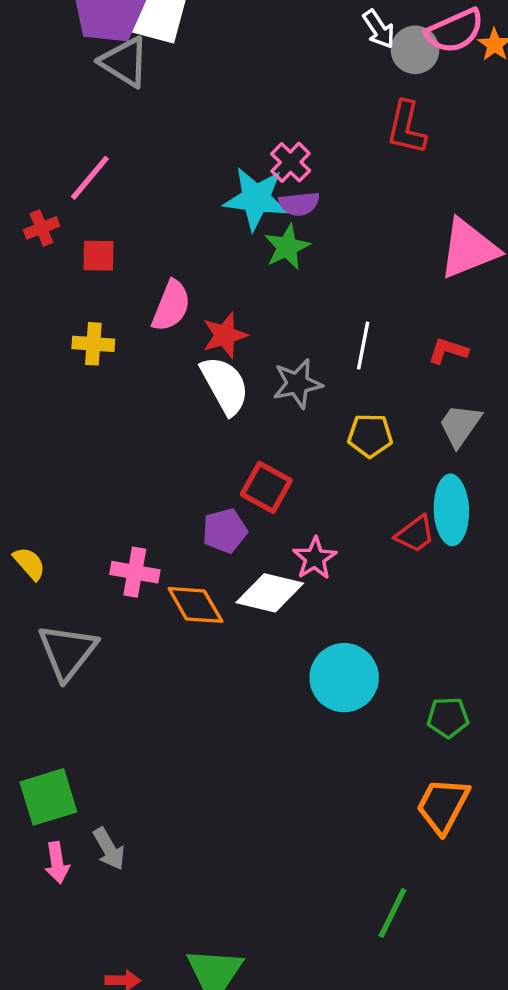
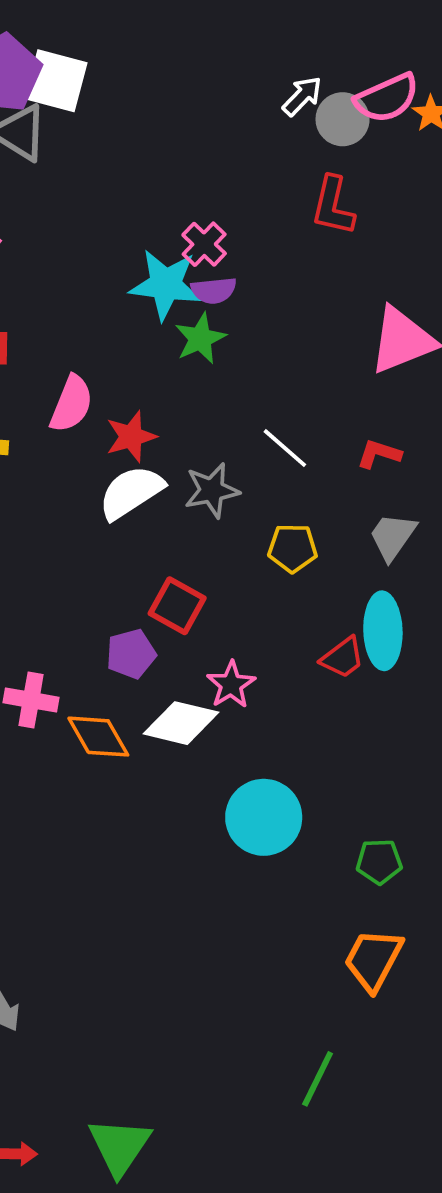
white arrow: (379, 29) -> (302, 96), turned -102
white line: (363, 346) -> (285, 448), turned -60
white semicircle: (225, 385) -> (131, 492), turned -94

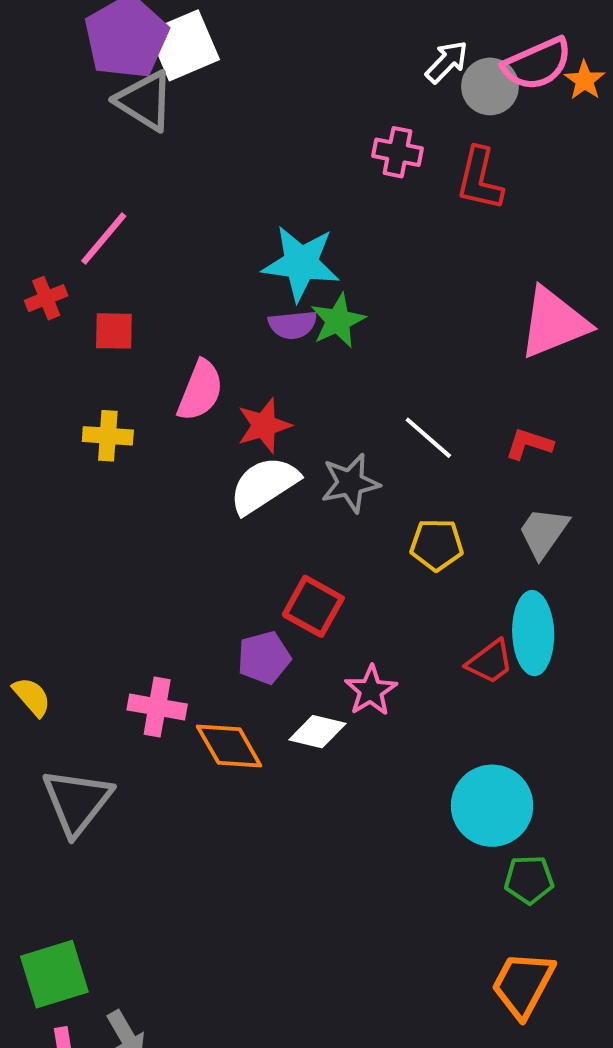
white square: (56, 81) -> (184, 45), turned -38
pink cross: (204, 244) -> (398, 152), moved, turned -33
purple semicircle: (214, 290) -> (293, 325), moved
white diamond: (181, 723) -> (317, 732), size x0.7
cyan circle: (264, 817) -> (492, 806), moved

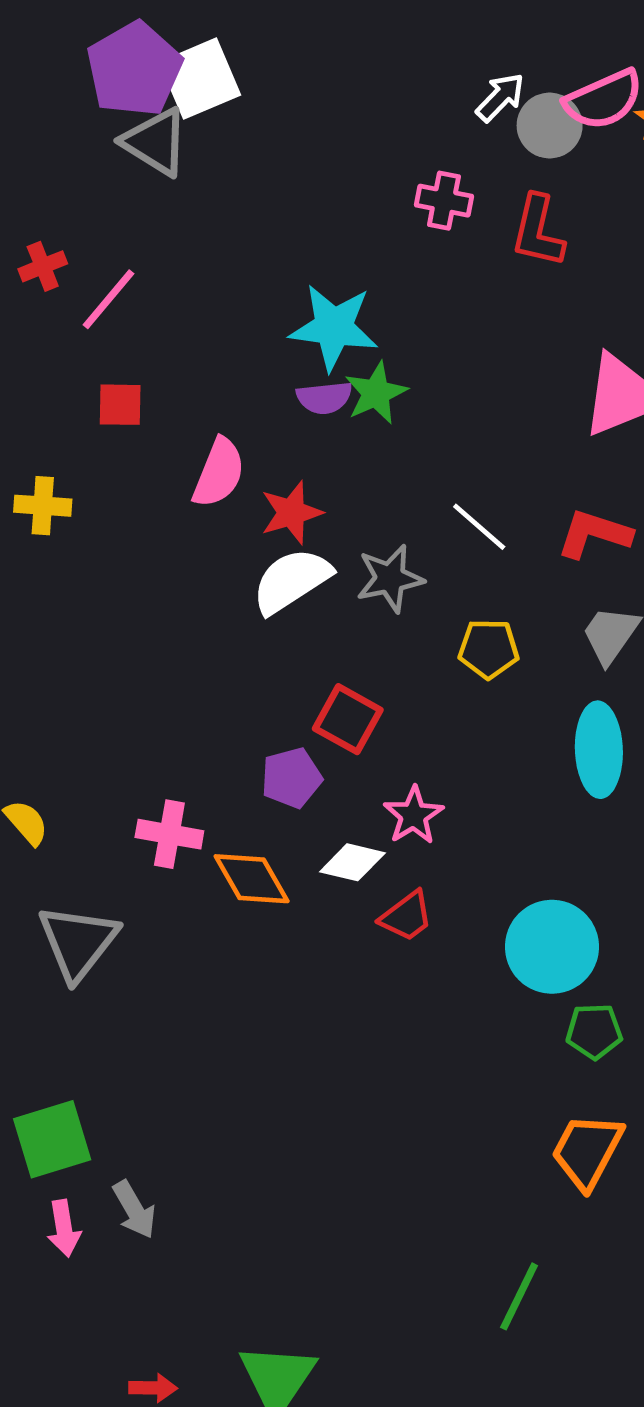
red cross: (46, 298) -> (43, 266), moved
yellow cross: (108, 436) -> (43, 506), moved
red L-shape: (529, 444) -> (594, 534), size x1.4
red trapezoid: (490, 662) -> (406, 916), moved

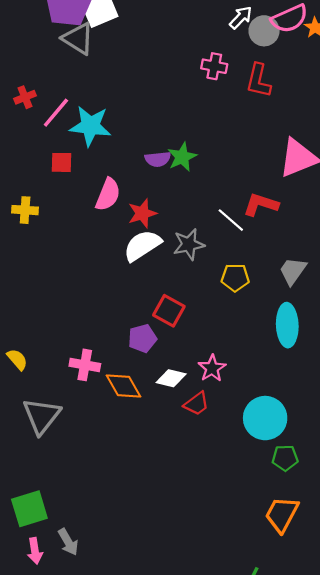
cyan star: (334, 327) -> (90, 126), moved
red L-shape: (594, 534) -> (261, 205), moved
pink star: (413, 815) -> (212, 368), moved

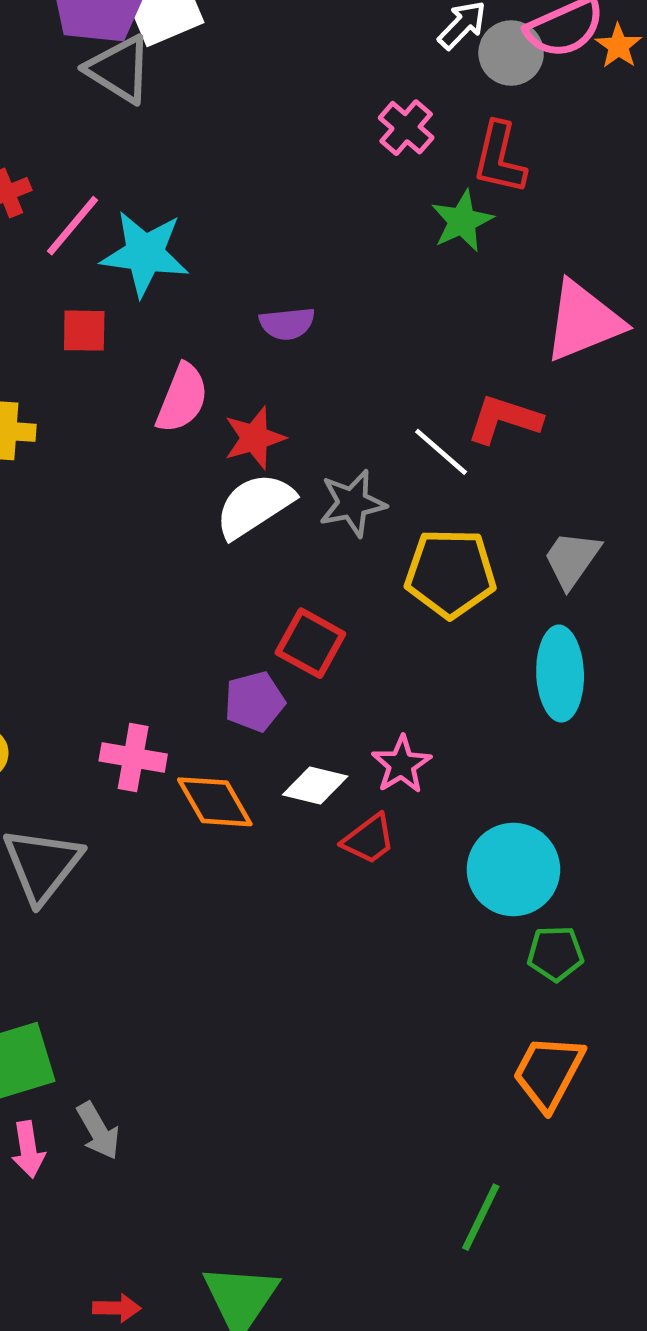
pink cross: (214, 66) -> (406, 128), turned 30
green star: (182, 157) -> (462, 221), moved
yellow pentagon: (235, 278) -> (450, 573), size x1.5

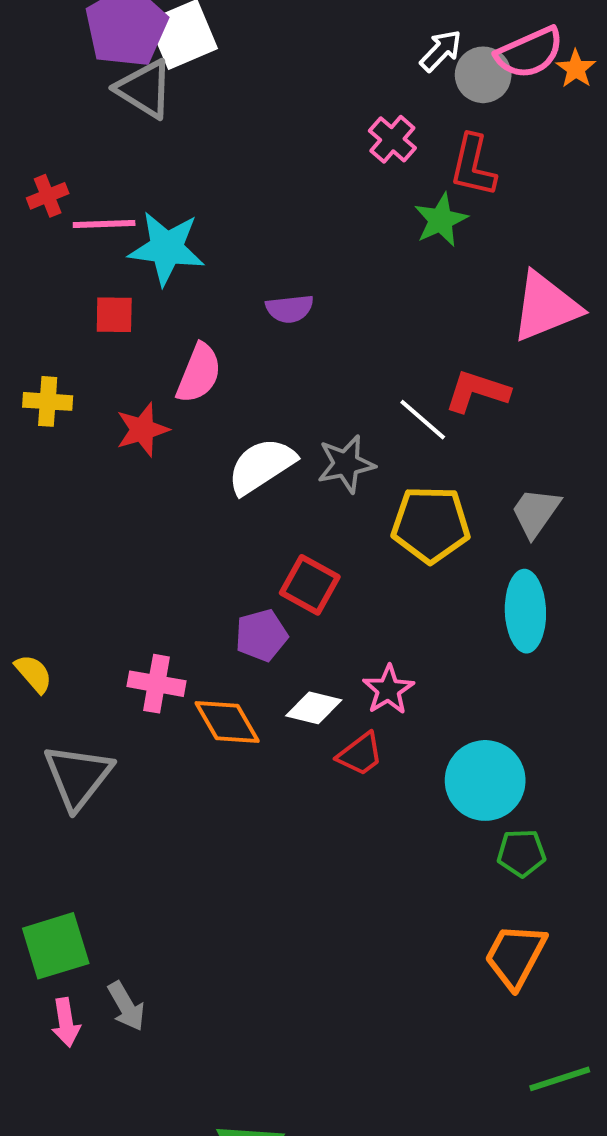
pink line: (73, 226) -> (104, 224), turned 48
red star: (254, 438) -> (142, 430), moved
green line: (481, 1217) -> (560, 1079), moved, turned 46

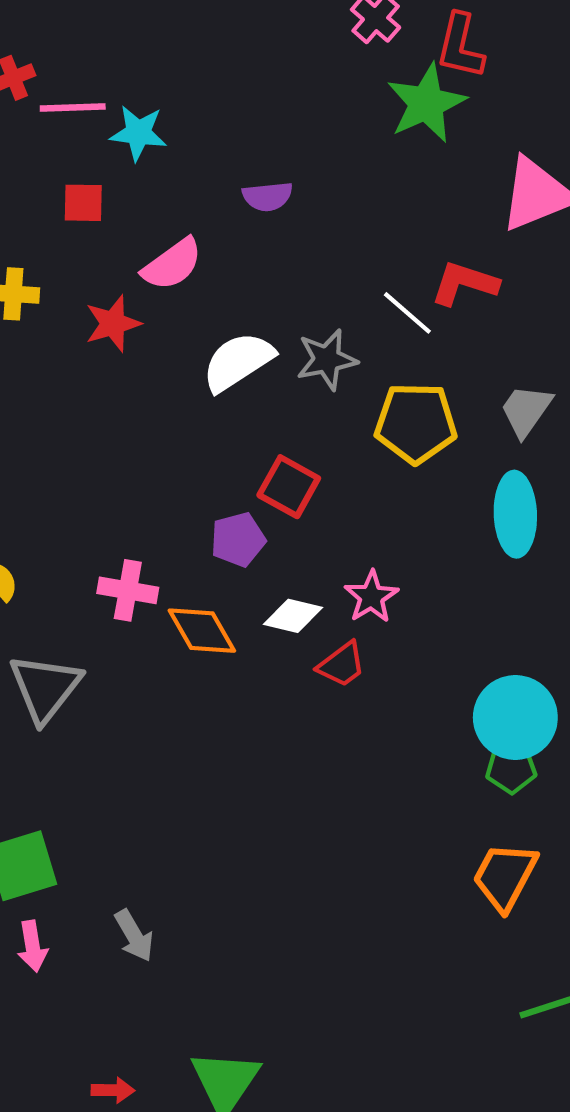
green star: (441, 220) -> (426, 103), size x1.4
cyan star: (167, 248) -> (138, 133), size x0.7
pink semicircle: (199, 373) -> (172, 264), turned 32
cyan circle: (485, 780) -> (515, 717), moved
gray arrow: (126, 1006) -> (134, 936), moved

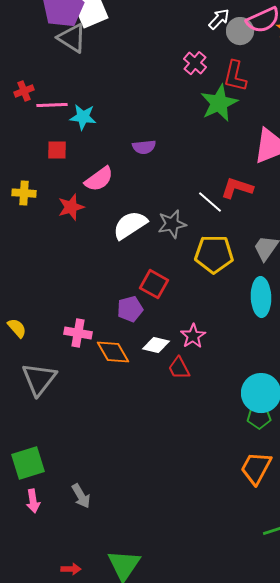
red trapezoid: (342, 665) -> (179, 368), turned 100

